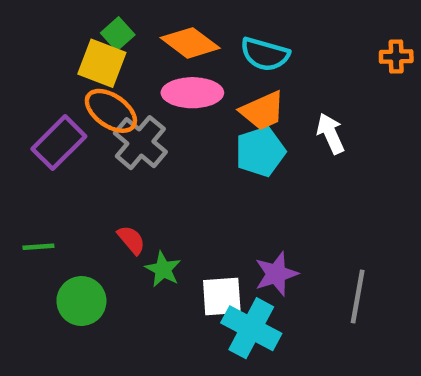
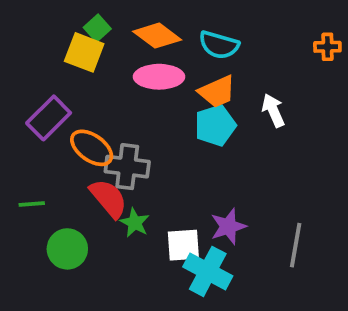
orange ellipse: (111, 111) -> (92, 148), moved
gray cross: (140, 143) -> (127, 167), moved, turned -33
red semicircle: (131, 240) -> (108, 198), size x1.6

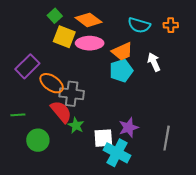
cyan semicircle: (219, 45) -> (139, 25), moved
orange cross: (327, 47) -> (171, 25), moved
yellow square: (84, 52) -> (64, 37), moved

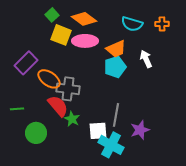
purple star: (129, 127) -> (140, 130), moved
gray line: (167, 138) -> (116, 115), moved

